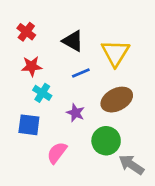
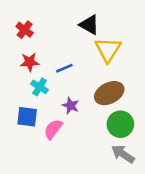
black triangle: (73, 41) -> (89, 25), moved
blue line: (81, 73) -> (64, 68), moved
green circle: (106, 141) -> (120, 124), moved
pink semicircle: (57, 153) -> (53, 129), moved

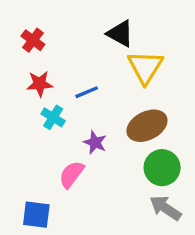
blue square: (27, 117) -> (36, 215), moved

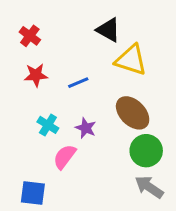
yellow triangle: (145, 67) -> (131, 60), turned -44
cyan cross: (53, 117) -> (48, 125), moved
brown ellipse: (147, 126) -> (133, 113), turned 72

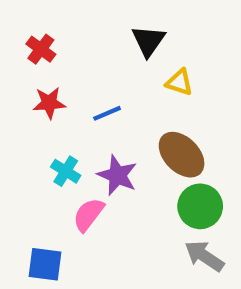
black triangle: (108, 30) -> (148, 41), turned 36
yellow triangle: (131, 60) -> (179, 82), size x0.6
purple star: (86, 128) -> (117, 175), size x1.4

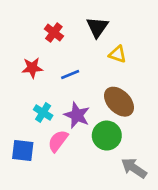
red cross: (41, 49) -> (54, 33), moved
green circle: (200, 206) -> (107, 136), moved
blue square: (45, 264) -> (23, 150), moved

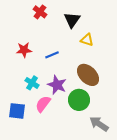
red cross: (54, 33) -> (40, 12), moved

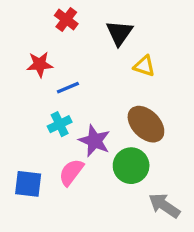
red star: (24, 50) -> (40, 64), moved
blue line: (52, 55) -> (68, 88), moved
cyan cross: (32, 83) -> (60, 124), moved, turned 32

